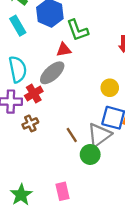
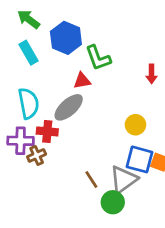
red cross: (34, 94) -> (47, 131), turned 36
brown cross: (30, 123) -> (37, 155), moved

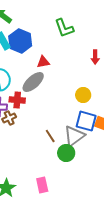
blue hexagon: (66, 38) -> (20, 41), moved
green L-shape: (98, 58) -> (64, 28), moved

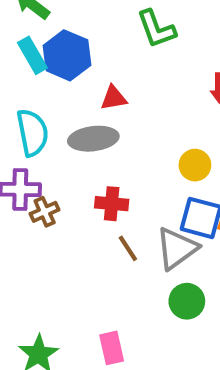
gray ellipse: (33, 82) -> (93, 139), turned 35
red cross: (17, 100) -> (112, 204), moved
green circle: (66, 153) -> (187, 301), moved

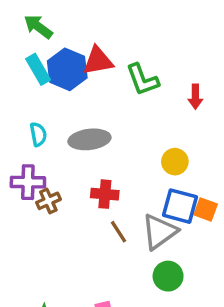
green L-shape: (156, 29) -> (142, 80), moved
red triangle: (114, 98) -> (98, 61), moved, size x1.4
cyan semicircle: (32, 133) -> (38, 134), size x0.6

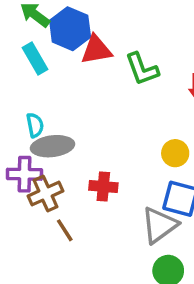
blue hexagon: (67, 69) -> (70, 29), moved
gray ellipse: (89, 139) -> (53, 146), moved
brown cross: (48, 201) -> (45, 194), size x1.4
brown line: (118, 232) -> (65, 230), moved

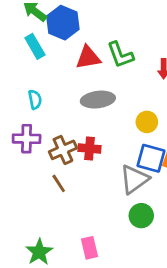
red triangle: (96, 50) -> (88, 58), moved
gray ellipse: (53, 146) -> (98, 100), moved
brown cross: (45, 194) -> (63, 150), moved

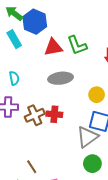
brown line: (59, 183) -> (32, 167), moved

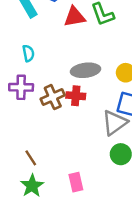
gray ellipse: (61, 78) -> (86, 70), moved
brown line: (32, 167) -> (31, 158), moved

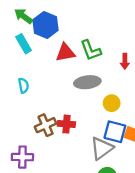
gray ellipse: (86, 70) -> (87, 82), moved
purple cross: (21, 87) -> (22, 157), moved

